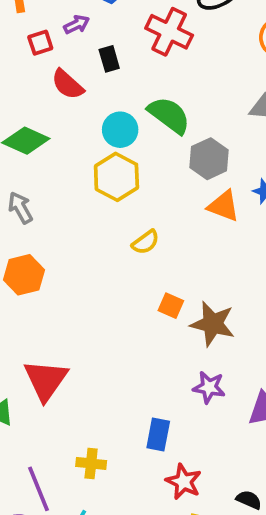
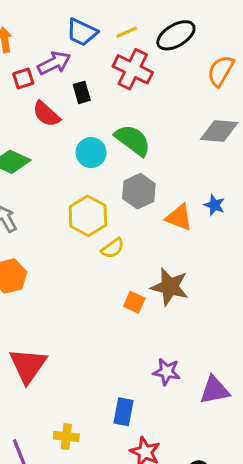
purple arrow: (77, 24) -> (54, 63), size x1.5
gray hexagon: (209, 159) -> (139, 191), moved
yellow hexagon: (116, 177) -> (88, 216), moved
brown star: (213, 324) -> (170, 287), moved

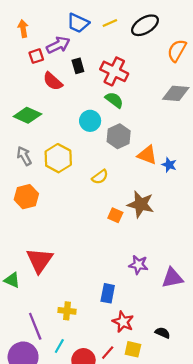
red cross: (133, 69) -> (114, 71), moved
green semicircle: (133, 140) -> (114, 100), size x0.7
cyan circle: (91, 153) -> (90, 121), moved
blue star: (215, 205) -> (169, 165), moved
yellow hexagon: (88, 216) -> (58, 158), moved

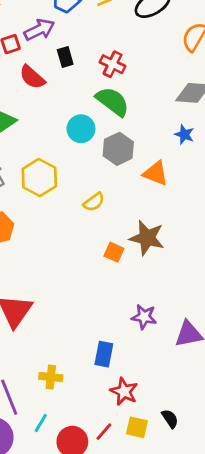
red cross: (114, 71) -> (113, 64), size x0.7
green semicircle: (114, 100) -> (113, 101), size x1.4
blue star: (169, 165) -> (184, 135), moved
black semicircle: (163, 333) -> (170, 419), moved, turned 32

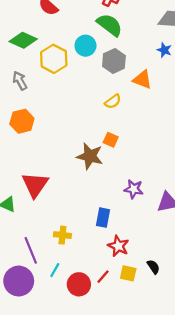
yellow hexagon: (39, 178) -> (54, 59), moved
yellow semicircle: (94, 202) -> (113, 101), moved
brown star: (147, 238) -> (90, 156), moved

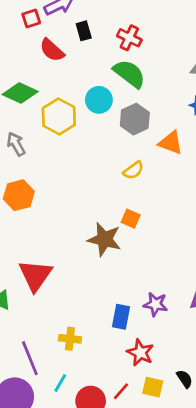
purple star: (134, 189) -> (156, 304), moved

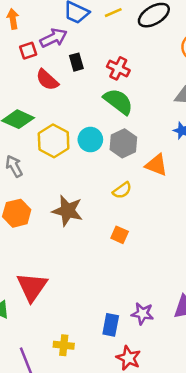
cyan circle: (99, 100) -> (90, 140), moved
brown star: (104, 239) -> (68, 211), moved

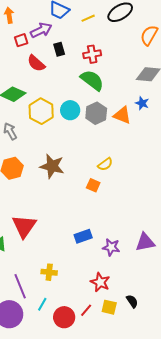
yellow line: (113, 13) -> (88, 18), moved
red cross: (118, 68) -> (92, 54), turned -36
orange triangle: (156, 165) -> (122, 115), moved
yellow semicircle: (122, 190) -> (105, 164), moved
blue rectangle: (111, 325) -> (83, 236), moved, turned 60

